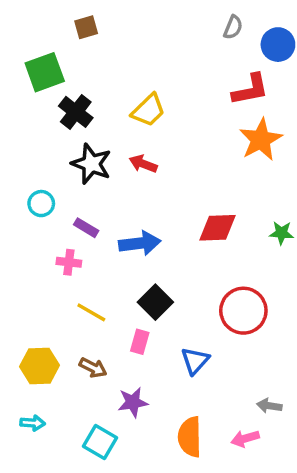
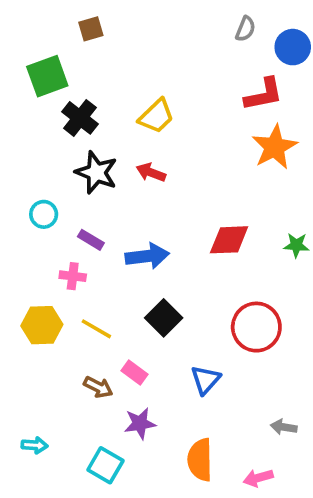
pink rectangle: (140, 342) -> (135, 372), moved, turned -70
yellow hexagon: (39, 366) -> (42, 325), moved
pink arrow: (245, 439) -> (258, 478), moved

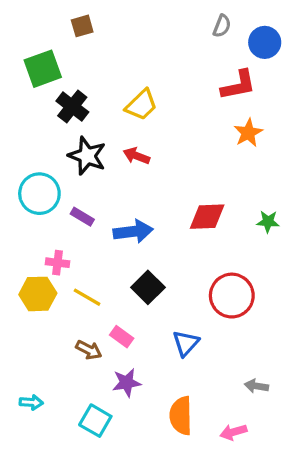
orange star: (275, 147) -> (248, 133), size x0.7
cyan circle: (44, 214) -> (39, 194), size x1.6
pink cross: (73, 276) -> (58, 263), moved

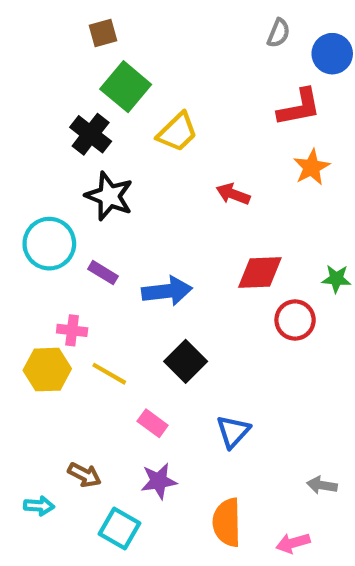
green square: (43, 69) -> (126, 87), moved, turned -30
red arrow: (136, 156) -> (233, 194), moved
red circle: (232, 296) -> (295, 320), moved, size x0.7
brown arrow: (89, 350) -> (84, 475), moved

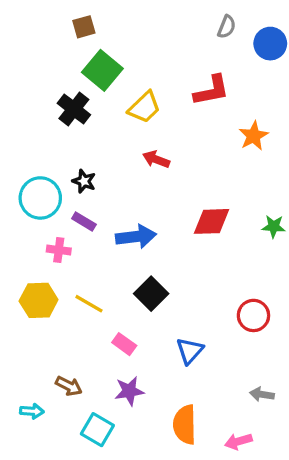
red L-shape: (299, 107) -> (212, 91), moved
red arrow: (233, 194) -> (156, 159), moved
black star: (109, 196) -> (84, 181), moved, size x0.6
red circle: (295, 320) -> (253, 315), moved
pink cross: (72, 330) -> (59, 250), moved

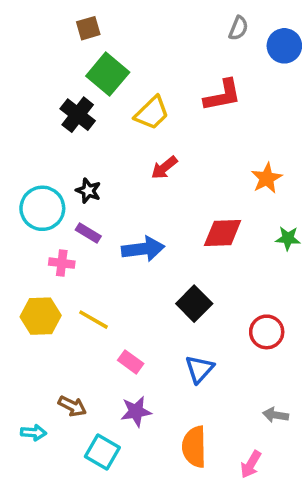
orange star: (253, 136) -> (267, 178), moved
red arrow: (156, 159) -> (164, 168), turned -60
black square: (151, 294) -> (194, 304), moved
pink arrow: (238, 441) -> (251, 464), turned -44

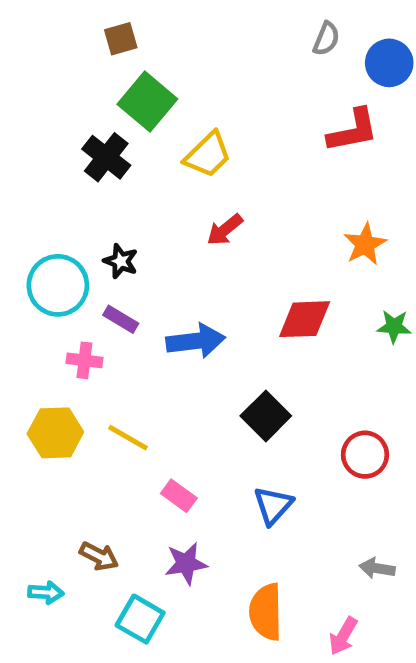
red L-shape: (223, 95) -> (353, 131), moved

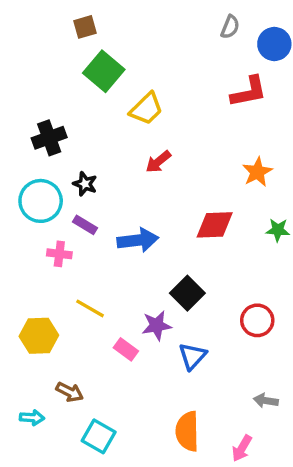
black cross: (106, 157) -> (49, 138), moved, turned 32
yellow hexagon: (55, 433) -> (39, 336), moved
purple star: (186, 563) -> (157, 325), moved

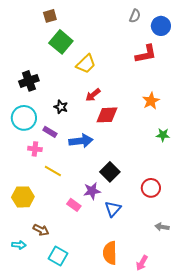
black star: (85, 184) -> (61, 107), moved
red diamond: (215, 225) -> (107, 115), moved
yellow line: (90, 308) -> (53, 171), moved
gray arrow: (266, 401) -> (162, 227), moved

